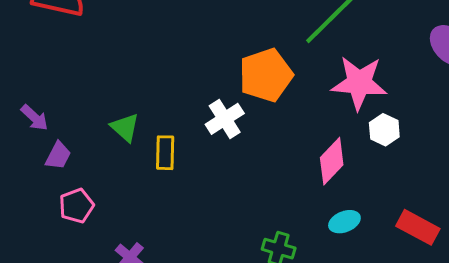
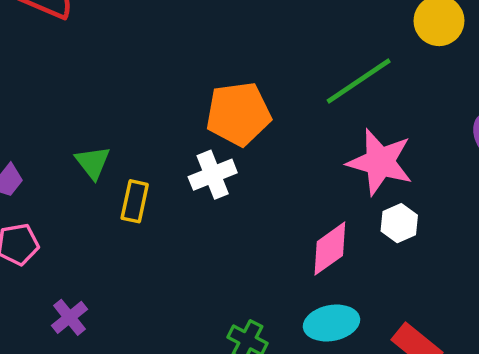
orange pentagon: (266, 75) -> (238, 114), moved
cyan ellipse: (344, 222) -> (331, 323), size x1.4

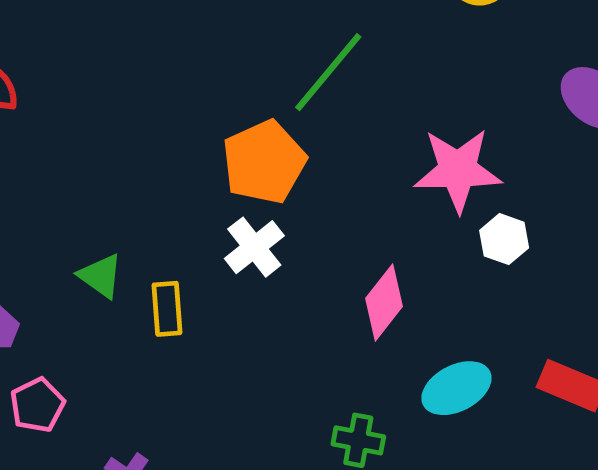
green line: (359, 81) -> (328, 72), moved
pink diamond: (330, 249) -> (384, 302), moved

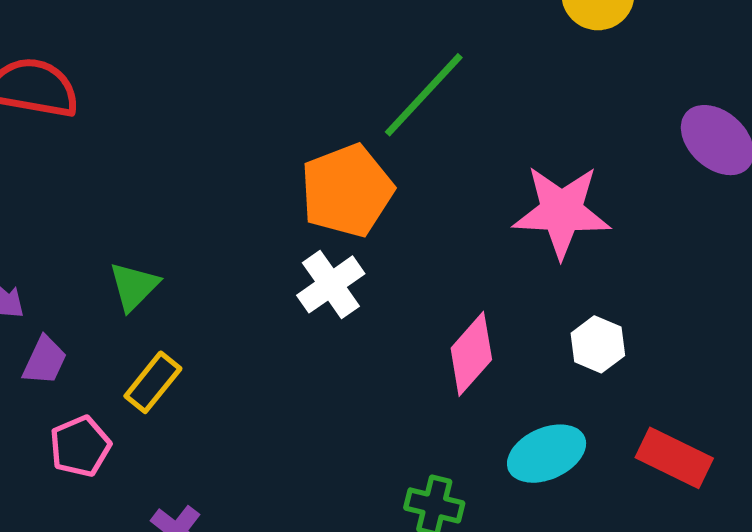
white hexagon: (504, 239) -> (598, 344), moved
green triangle: (101, 276) -> (134, 286), moved, turned 36
yellow rectangle: (167, 309) -> (153, 382), moved, turned 40

